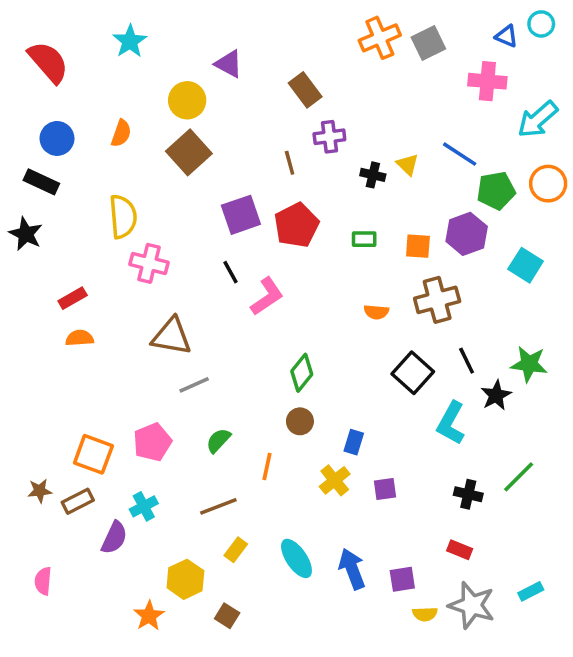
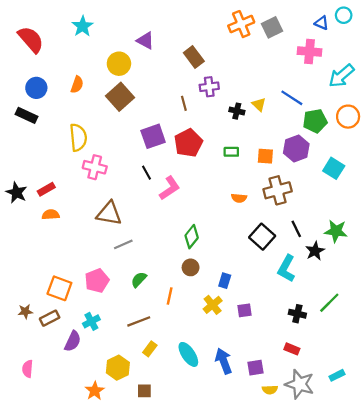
black star: (26, 234) -> (17, 193), moved
brown square: (227, 616) -> (144, 391), turned -32

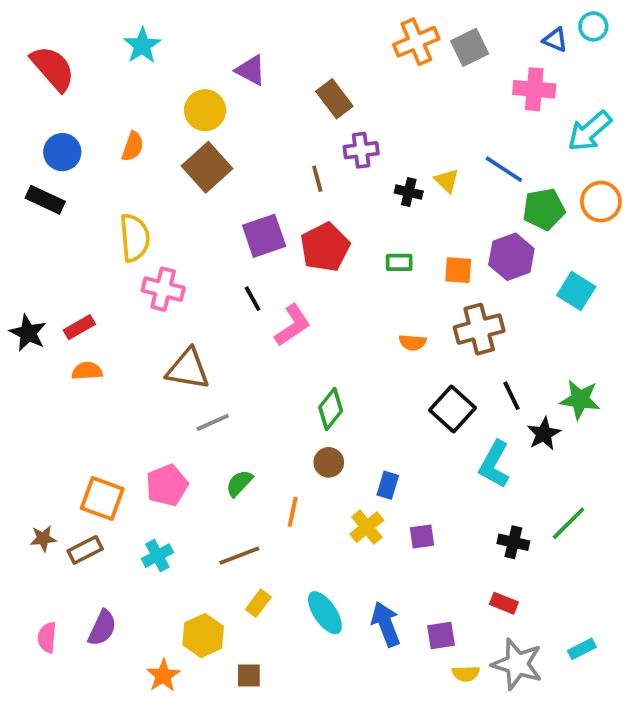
purple semicircle: (73, 341) -> (102, 628), moved

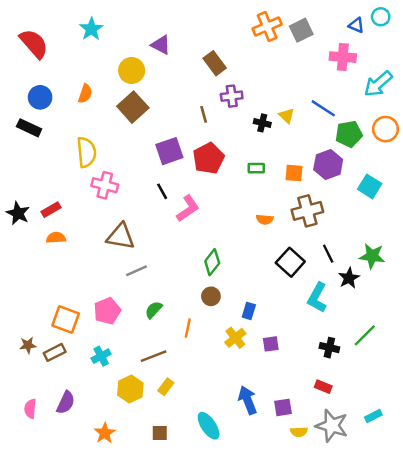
cyan ellipse: (325, 613) -> (209, 426), moved
yellow hexagon: (203, 636) -> (130, 389), moved

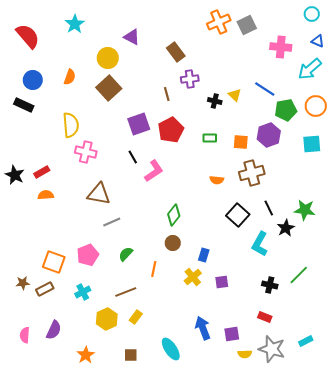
blue triangle: (356, 25) -> (318, 41), moved
cyan square: (370, 186) -> (312, 144), moved, turned -36

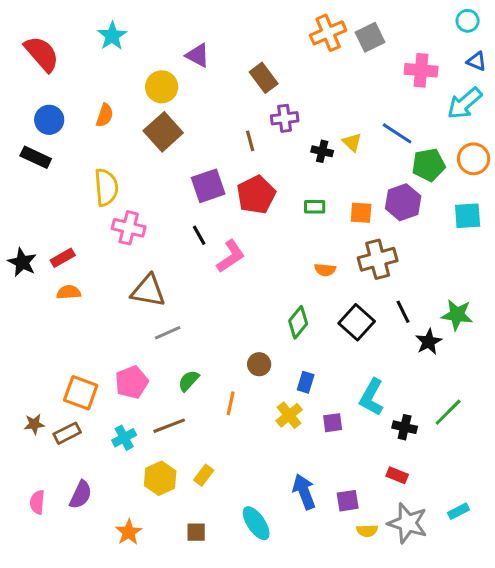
green diamond: (174, 215) -> (298, 322), moved
cyan L-shape: (260, 244) -> (372, 397), moved
brown line: (126, 292) -> (169, 426), moved

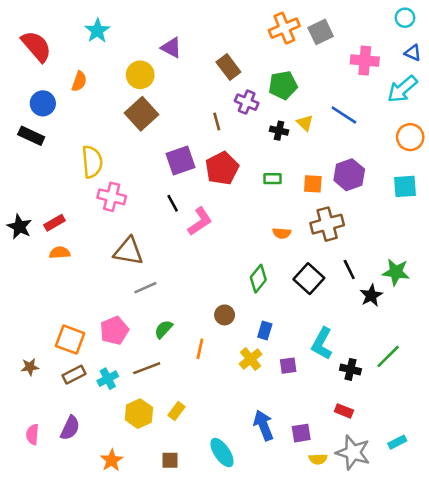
orange semicircle: (105, 115) -> (79, 81), moved
purple cross: (285, 118) -> (247, 102), turned 30
green pentagon: (429, 165) -> (283, 85), moved
brown rectangle: (67, 433) -> (74, 375), moved

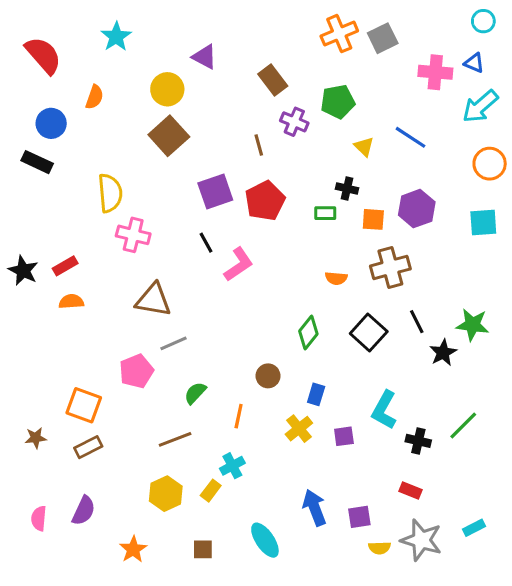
blue triangle: (413, 53) -> (474, 63), moved
black cross: (279, 131) -> (347, 188), moved
pink pentagon: (114, 331) -> (136, 371), moved
cyan cross: (108, 379) -> (232, 466), moved

